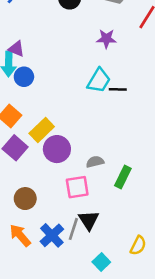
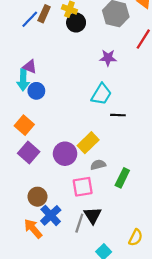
black line: (118, 89) -> (118, 115), moved
yellow rectangle: (42, 130) -> (88, 143), moved
blue cross: (52, 235) -> (51, 215), moved

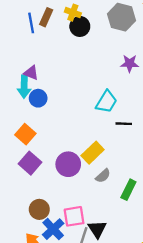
blue line: (30, 19) -> (31, 23), turned -54
purple star: (108, 58) -> (130, 63), moved
gray semicircle: (98, 165) -> (103, 176), turned 152
pink square: (83, 187) -> (74, 216), moved

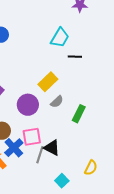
purple circle: (68, 164) -> (28, 105), moved
black triangle: (97, 229) -> (52, 148), turned -30

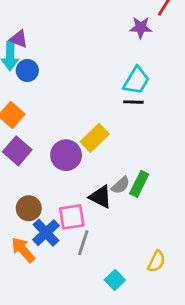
cyan trapezoid: (60, 38) -> (136, 81), moved
gray semicircle: (57, 102) -> (121, 185), moved
purple circle: (28, 105) -> (66, 155), moved
black triangle: (52, 148) -> (100, 197), moved

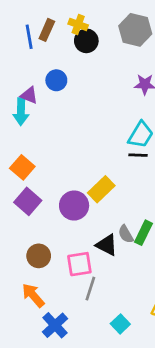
blue circle: (27, 70) -> (56, 80), moved
gray semicircle: (121, 185) -> (126, 234), turned 102
blue cross: (46, 233) -> (55, 325), moved

